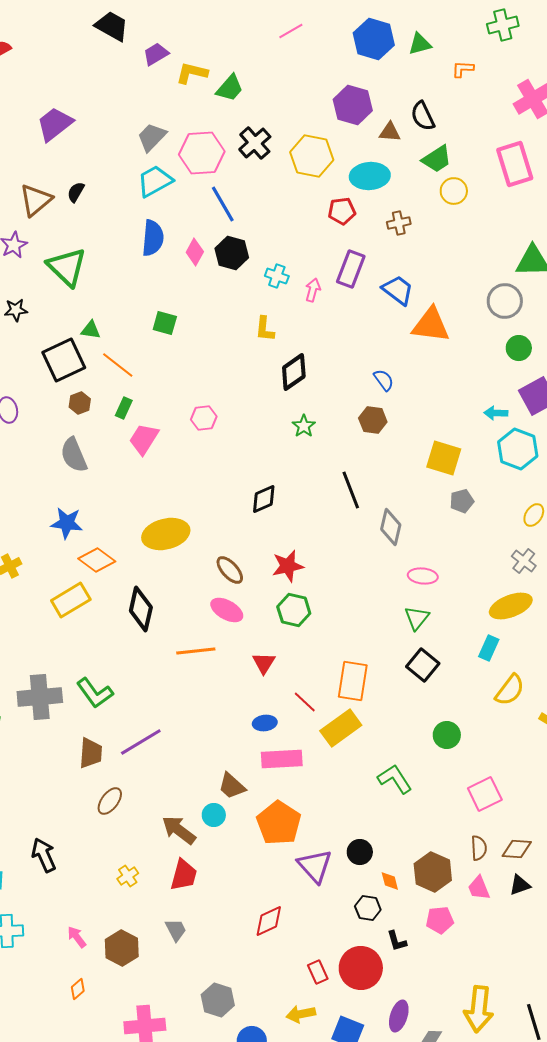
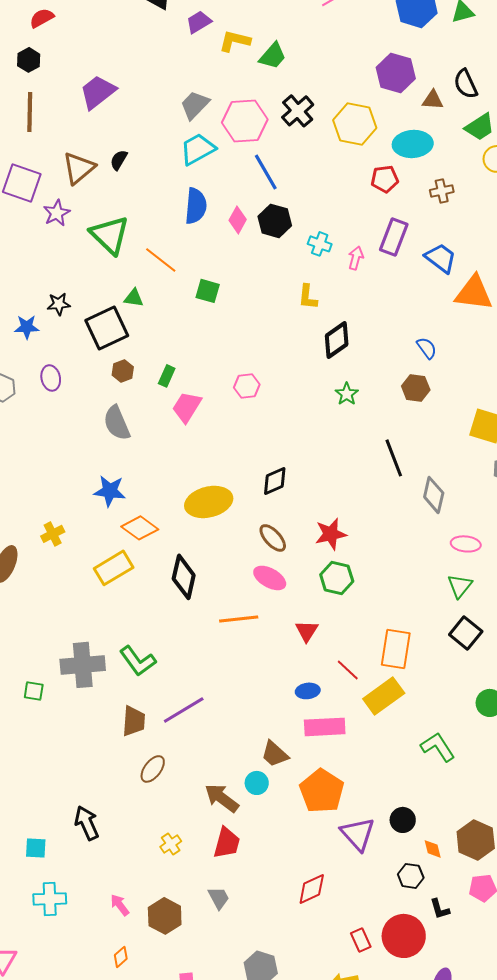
black star: (16, 310) -> (59, 304), moved
orange line: (118, 365) -> (161, 260), moved
black diamond: (264, 499) -> (275, 481), moved

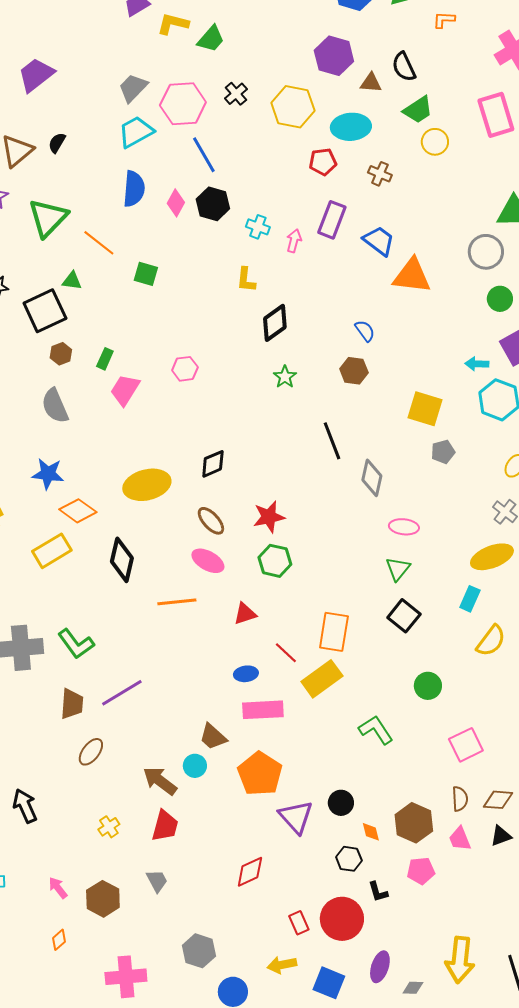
black cross: (298, 111) -> (236, 94), size x0.7
brown cross: (442, 191) -> (380, 174), turned 35
green triangle: (110, 235) -> (48, 218), turned 30
red triangle: (307, 631) -> (245, 614), turned 40

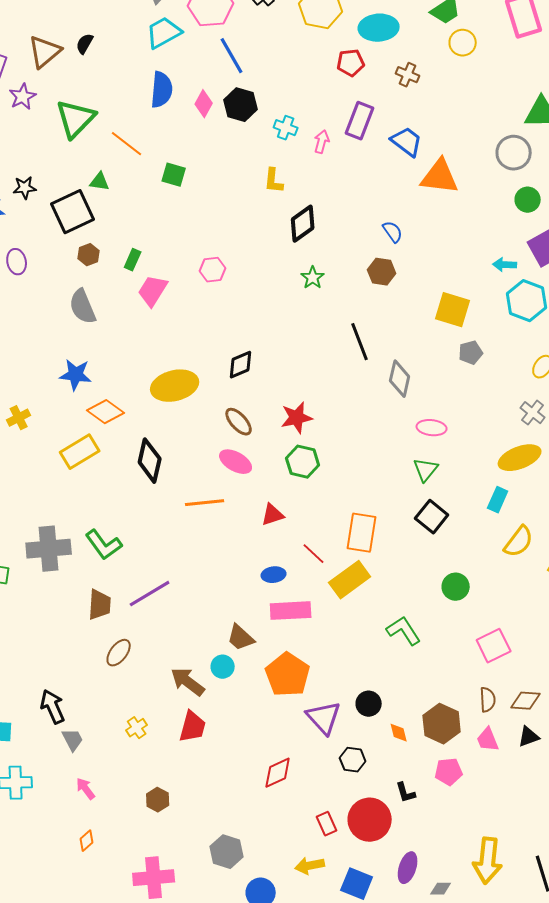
black hexagon: (349, 859) -> (353, 760), moved
gray trapezoid: (157, 881) -> (73, 740), moved
brown hexagon: (103, 899) -> (158, 800), moved, size x0.7

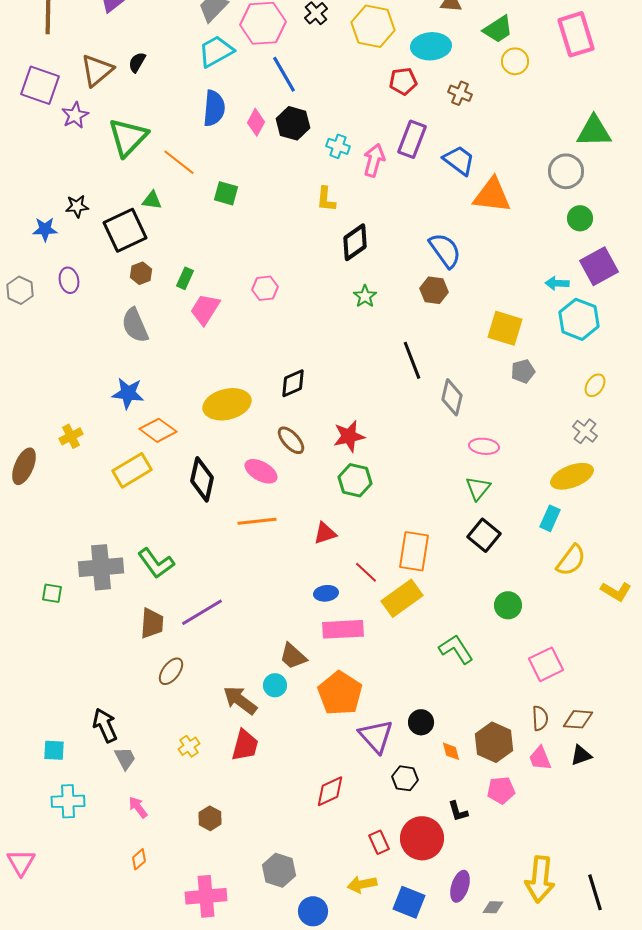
pink arrow: (322, 142) -> (374, 160), size x1.4
blue semicircle: (393, 232) -> (445, 250), size x1.6
pink ellipse: (236, 462) -> (261, 471), moved

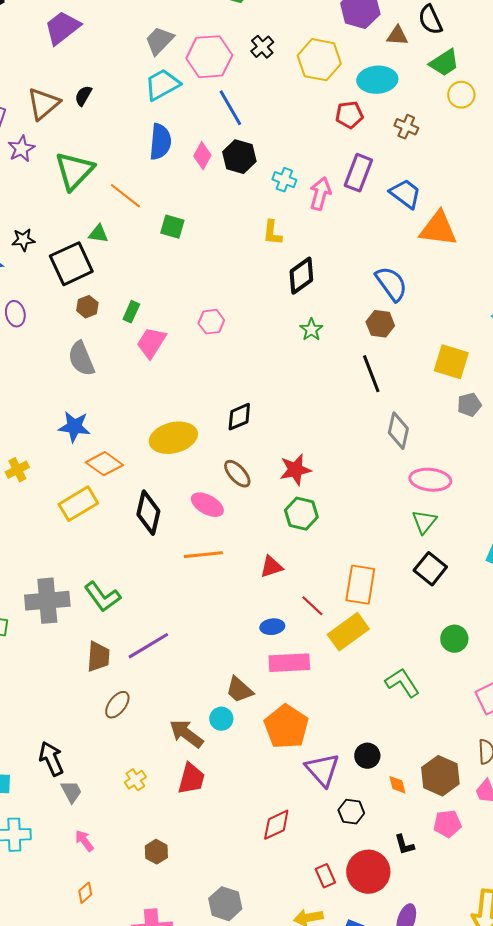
black line: (412, 360) -> (371, 374), moved
pink ellipse: (484, 446) -> (430, 480), size x1.4

